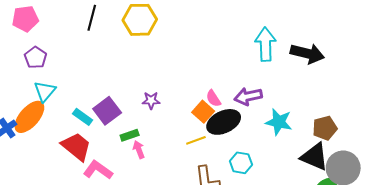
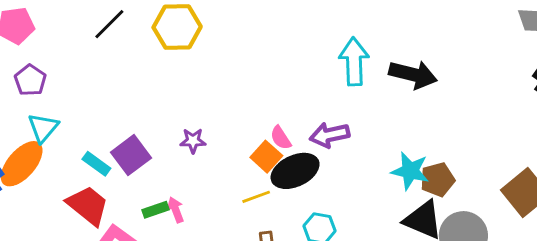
black line: (92, 18) -> (109, 24), turned 30
cyan star: (279, 122) -> (410, 171), moved
green rectangle: (130, 135) -> (155, 210), moved

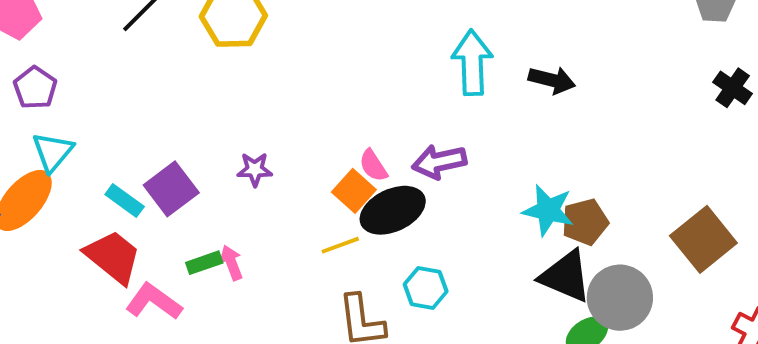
black arrow: (413, 74) -> (552, 80), size x0.7

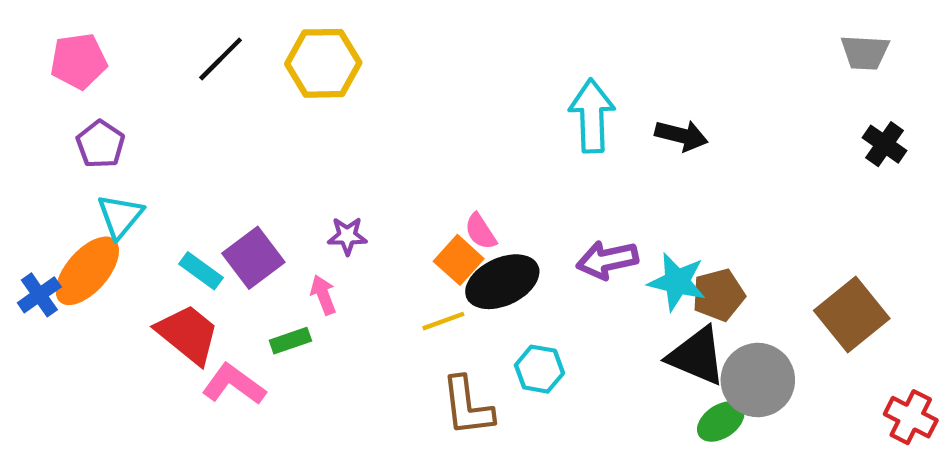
purple arrow: (439, 162) -> (607, 260), moved
pink arrow: (231, 263) -> (323, 295), moved

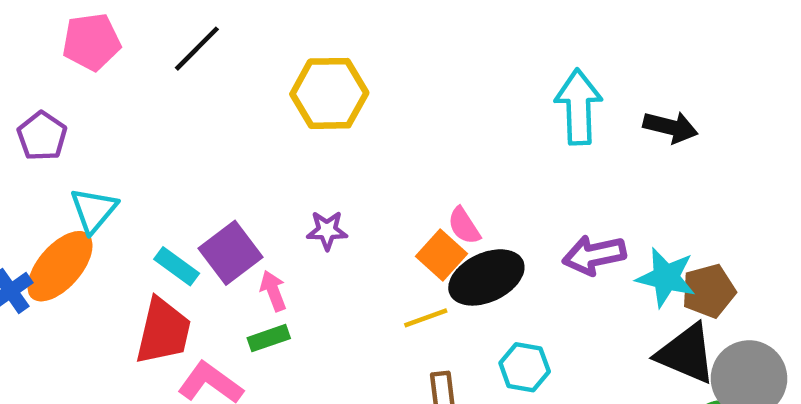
pink pentagon: (79, 61) -> (91, 42), moved
yellow hexagon: (323, 63) -> (329, 93), moved
purple pentagon: (100, 144) -> (42, 136), moved
pink arrow: (323, 295) -> (273, 291), moved
red trapezoid: (188, 334) -> (163, 331), turned 64

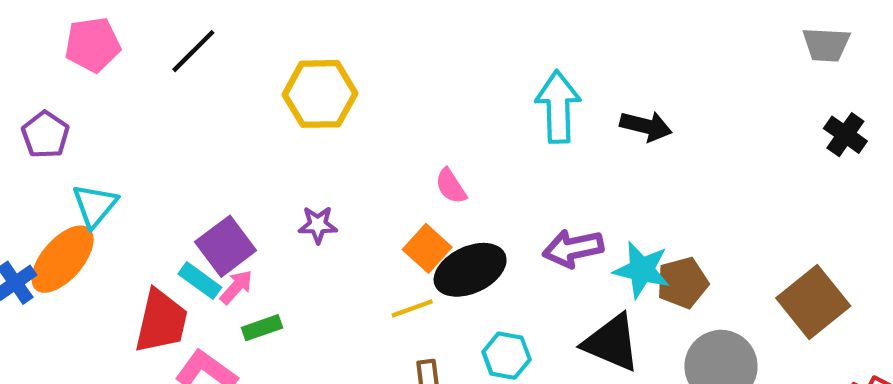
pink semicircle: (464, 226) -> (451, 186), moved
cyan rectangle: (177, 266) -> (200, 281), moved
pink arrow: (273, 291) -> (236, 287), moved, turned 63
black triangle: (686, 354) -> (612, 343), moved

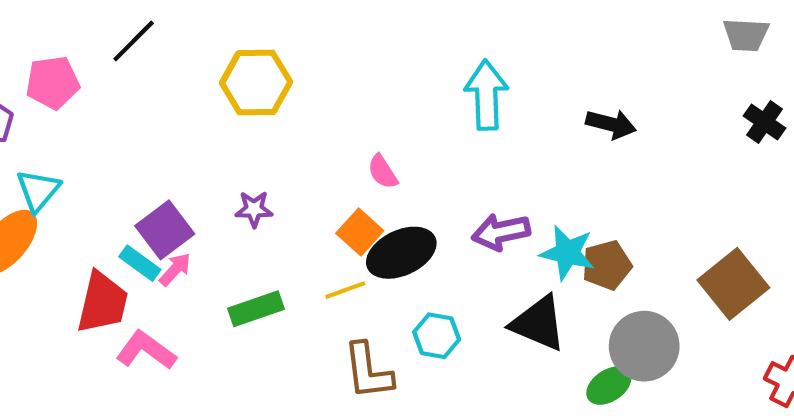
pink pentagon: (93, 45) -> (53, 83), moved
black arrow: (646, 126) -> (611, 124), moved
green rectangle: (262, 328) -> (256, 309), moved, size x1.4

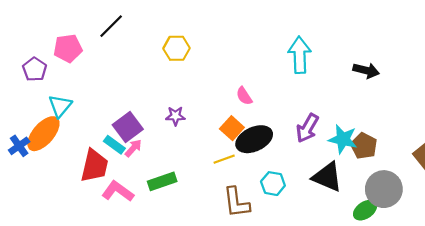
yellow hexagon: (256, 83) -> (177, 48), size x0.7
purple arrow: (501, 232) -> (307, 128), turned -48
brown pentagon: (607, 265) -> (364, 146), turned -30
green rectangle: (256, 309) -> (162, 181), moved

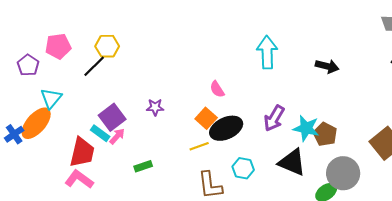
black line: (111, 26) -> (94, 66), moved
yellow hexagon: (177, 48) -> (107, 46), moved
green rectangle: (162, 181) -> (143, 166), size x0.7
pink L-shape: (118, 191) -> (79, 179), moved

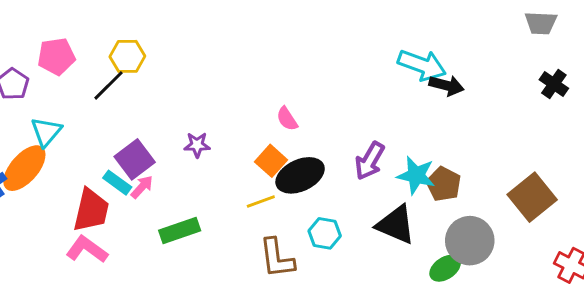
cyan arrow: (267, 52) -> (422, 65), moved, turned 112
green rectangle: (143, 166) -> (180, 230), size x1.5

